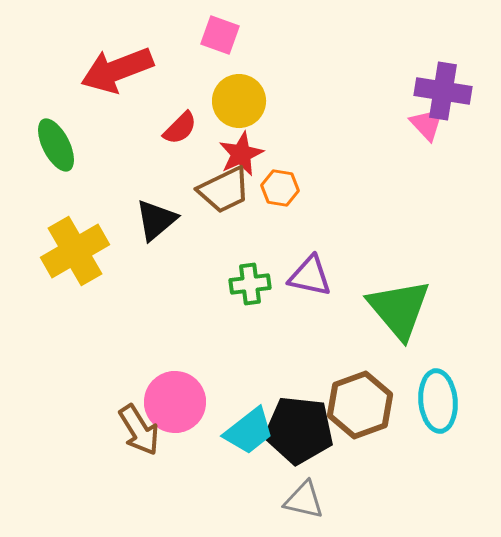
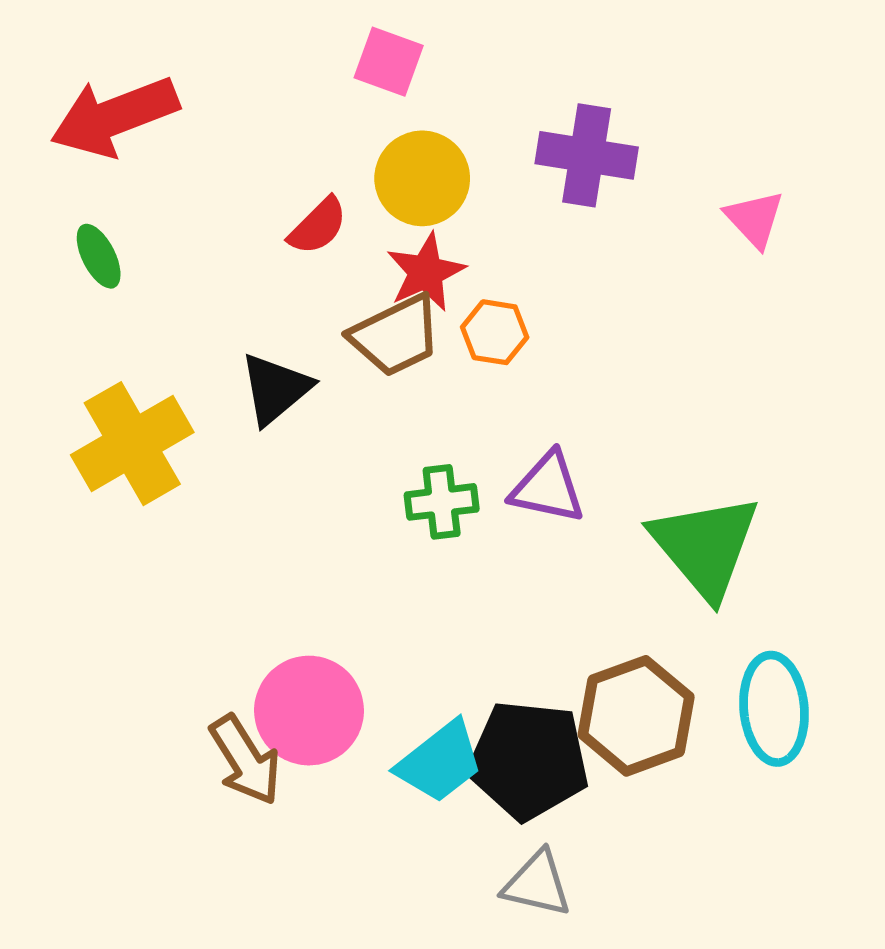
red arrow: (117, 70) -> (115, 116), moved
purple cross: (443, 91) -> (587, 155), moved
green ellipse: (56, 145) -> (99, 256), size x0.7

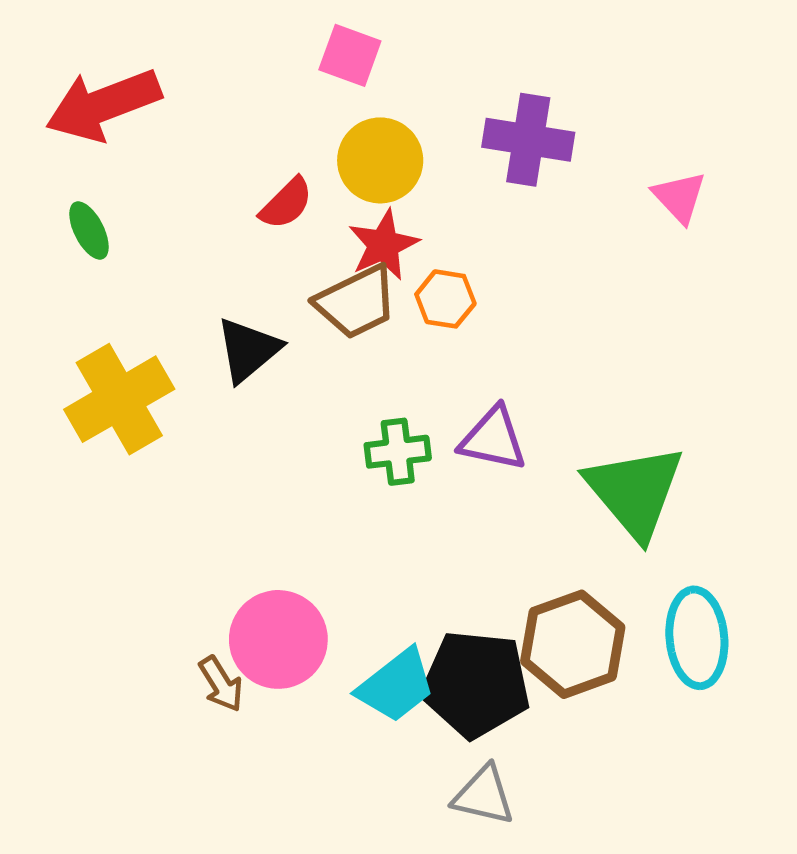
brown arrow: (245, 760) -> (221, 684), size x0.7

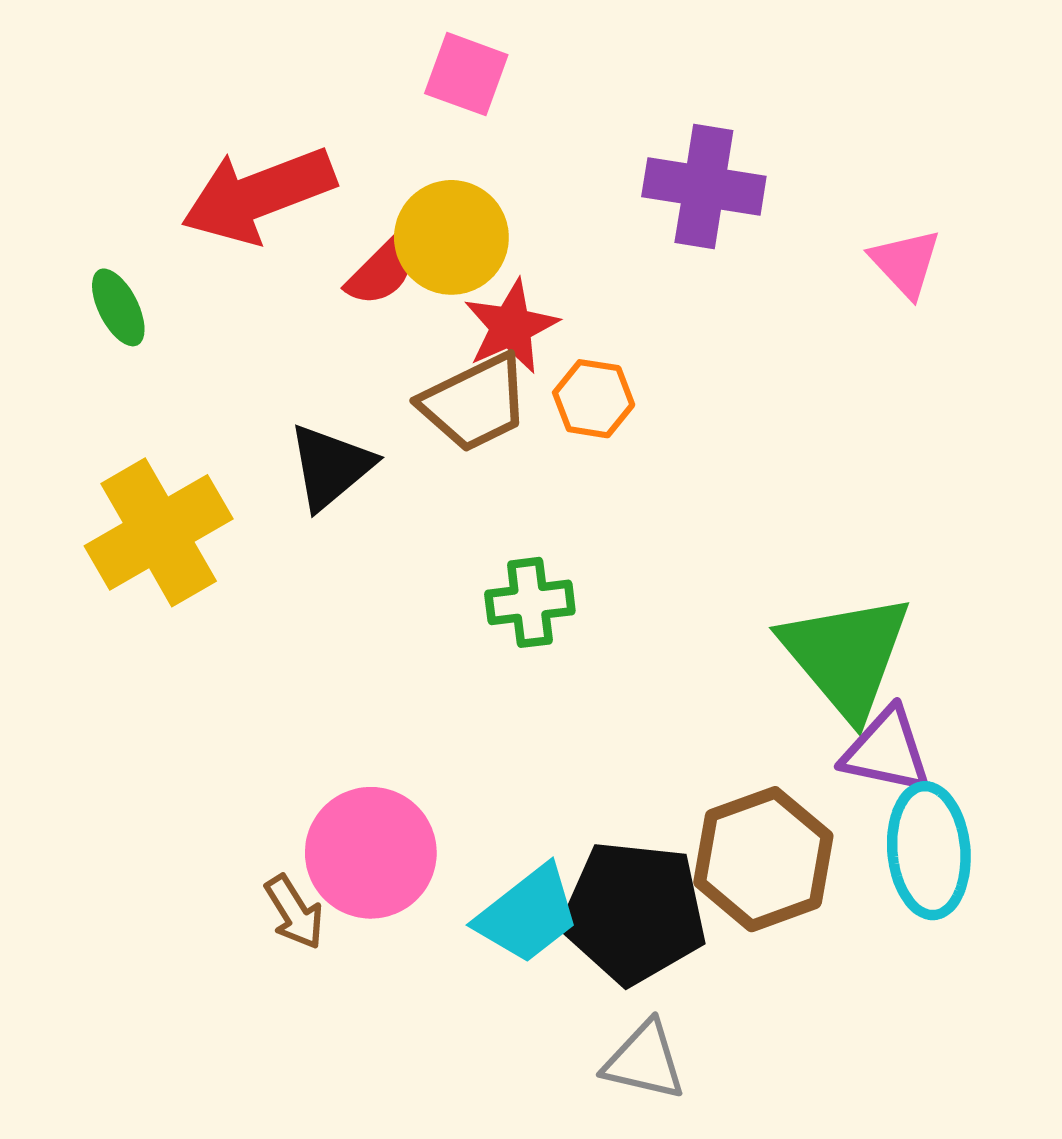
red arrow: (103, 105) -> (258, 195), moved
yellow circle: (380, 160) -> (451, 237), moved
purple triangle: (493, 439) -> (886, 751), moved

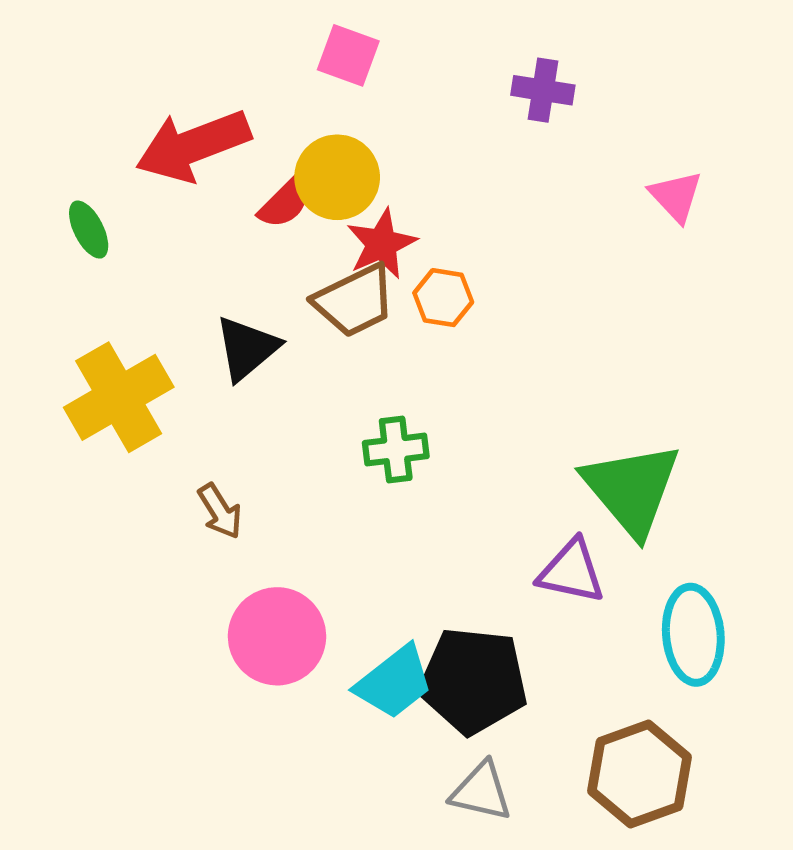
purple cross: (704, 186) -> (543, 90), moved, size x0.7
purple triangle: (886, 751) -> (571, 571), moved
brown hexagon: (763, 859) -> (639, 774), moved
brown arrow: (294, 912) -> (220, 511), moved

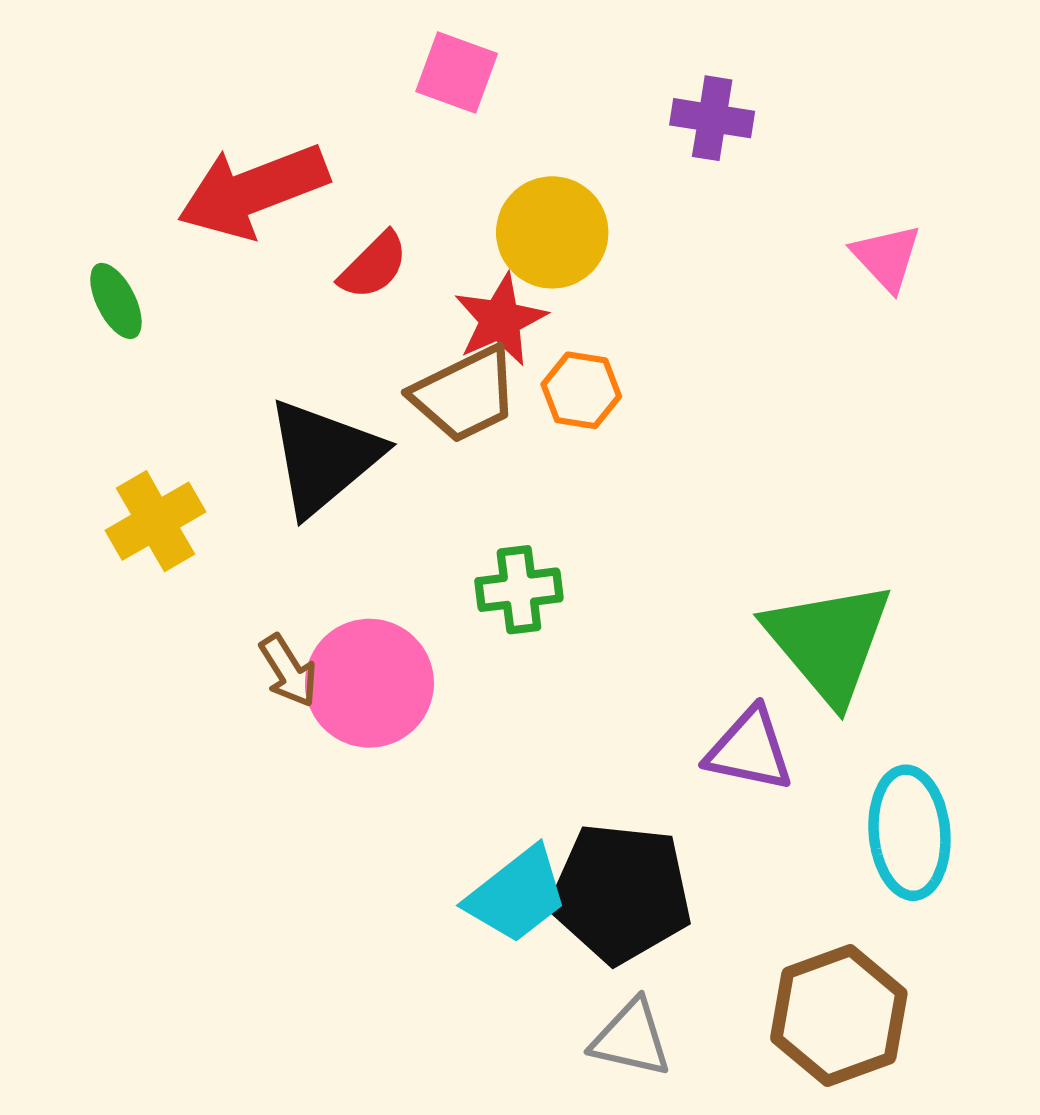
yellow circle: (337, 177) -> (552, 232), moved
black triangle: (247, 348) -> (324, 457), size x1.4
yellow cross: (119, 397) -> (155, 521), size x0.7
pink circle: (277, 636) -> (369, 683), moved

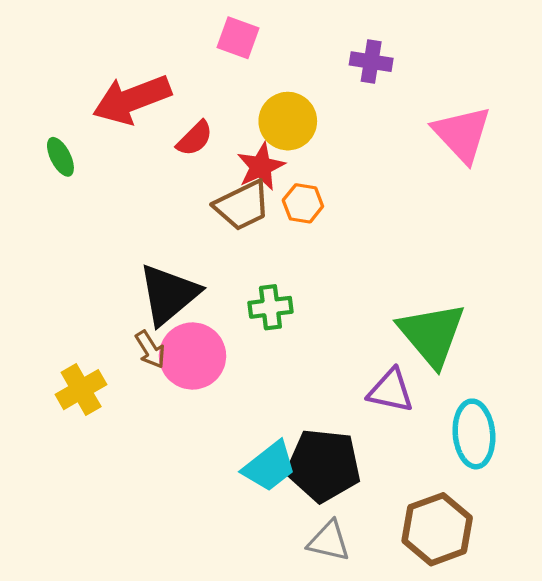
pink triangle: (887, 257) -> (462, 134), size x1.6
black triangle: (324, 457) -> (169, 294), moved
yellow cross: (155, 521) -> (81, 390), moved

